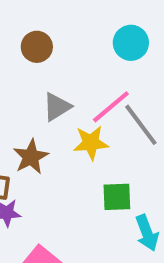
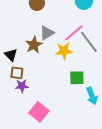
brown star: (31, 157) -> (34, 45), moved

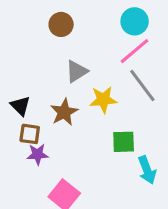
pink line: (74, 33) -> (135, 51), moved
brown star: (34, 45) -> (64, 112), moved

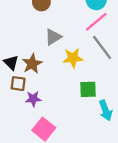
brown star: (64, 112) -> (32, 64), moved
purple star: (38, 154) -> (33, 99), moved

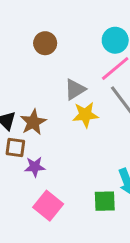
gray triangle: (53, 37) -> (75, 89), moved
green square: (88, 89) -> (105, 201), moved

